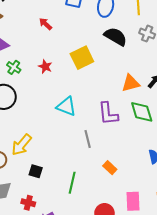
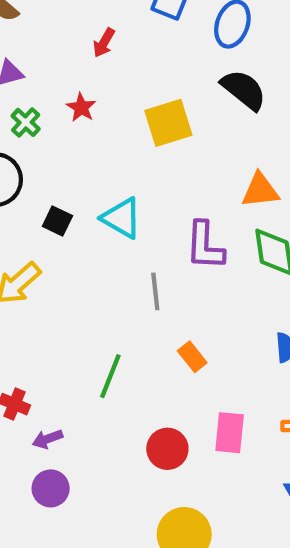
red arrow: (45, 24) -> (104, 43), turned -112
red star: (45, 67) -> (81, 107), moved
black square: (36, 171) -> (57, 221), moved

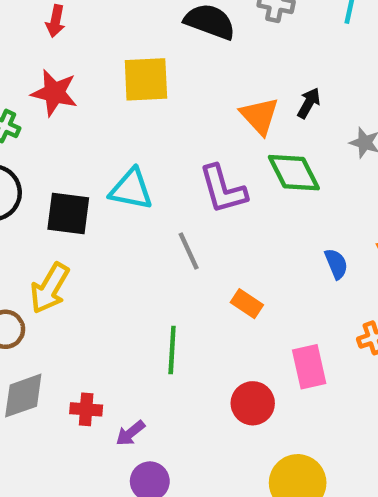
red star: (81, 107) -> (54, 93), size x1.5
yellow square: (168, 123) -> (146, 79), turned 33
orange triangle: (260, 190) -> (260, 116), turned -48
black square: (57, 221) -> (68, 213), size x1.5

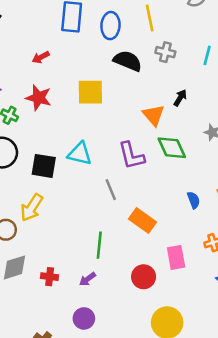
red arrow: (55, 21) -> (41, 57), turned 49
black arrow: (309, 103) -> (180, 98), moved
orange rectangle: (247, 304) -> (142, 221), size x1.5
purple arrow: (130, 433) -> (87, 279), moved

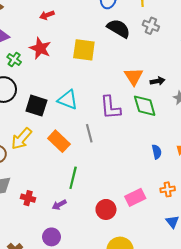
black arrow: (180, 98) -> (157, 81), moved, turned 40
orange rectangle: (142, 221) -> (59, 141), moved
pink rectangle: (176, 257) -> (135, 197), turned 66

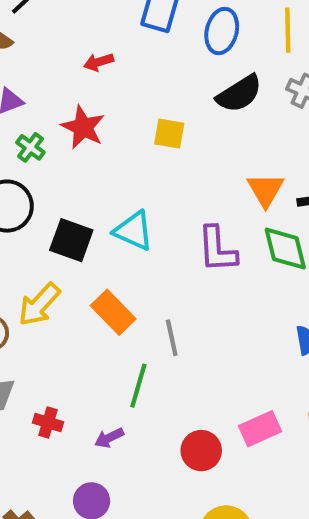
black semicircle: (119, 28) -> (239, 94), turned 115
yellow square: (84, 50) -> (169, 134), size x0.7
gray line: (89, 133) -> (172, 338), moved

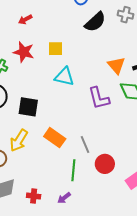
yellow square: (169, 134) -> (56, 49), moved
cyan triangle: (134, 231) -> (64, 77), moved
red circle: (201, 451) -> (105, 164), moved

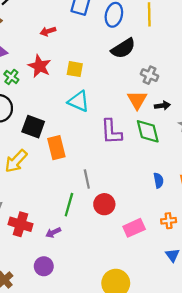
gray cross: (126, 15) -> (149, 75), moved
orange rectangle: (55, 138) -> (56, 148), moved, turned 30
red cross: (34, 196) -> (20, 224), size x1.5

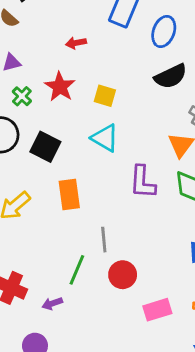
black square: (33, 127) -> (45, 147), moved

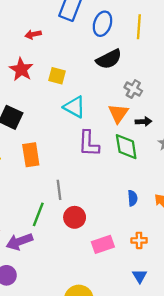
cyan triangle: (105, 138) -> (74, 107), moved
purple arrow: (52, 304) -> (19, 242), size x1.6

